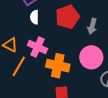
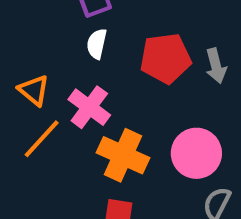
gray arrow: (92, 26) -> (216, 66), moved, turned -42

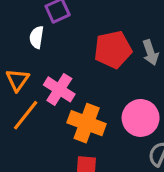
white semicircle: (97, 44) -> (37, 37), moved
orange triangle: (34, 90) -> (17, 80), turned 30

